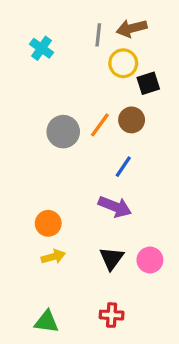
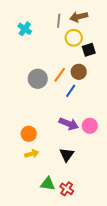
blue line: (123, 167) -> (71, 91), moved
pink circle: (150, 260) -> (90, 126), moved
red cross: (112, 315) -> (67, 189), turned 32
green triangle: (47, 322) -> (48, 184), moved

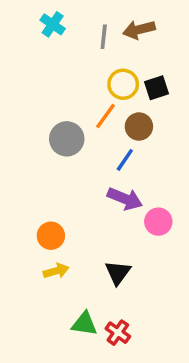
cyan cross: (25, 29) -> (53, 24), moved
yellow circle: (74, 38) -> (123, 84), moved
orange line: (60, 75) -> (105, 116), moved
purple arrow: (69, 124) -> (125, 199), moved

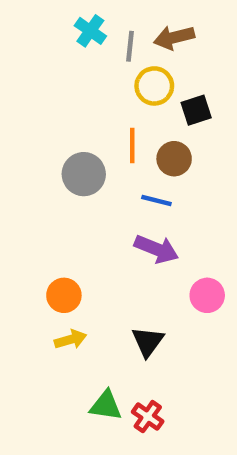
cyan cross: (53, 24) -> (90, 31), moved
yellow circle: (123, 84) -> (154, 86), moved
orange line: (105, 116) -> (132, 145), turned -36
blue line: (125, 160) -> (156, 201), turned 70
pink circle: (158, 222) -> (207, 295), moved

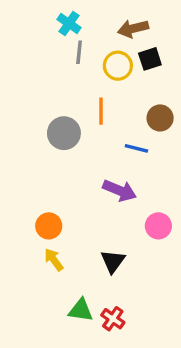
gray line: (130, 46) -> (79, 52), moved
black square: (196, 110) -> (150, 59), moved
brown circle: (174, 159) -> (160, 118), moved
blue line: (156, 201) -> (136, 148), moved
yellow arrow: (71, 339) -> (54, 260), turned -110

